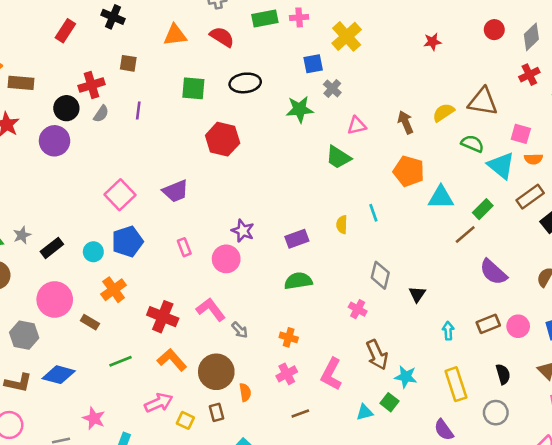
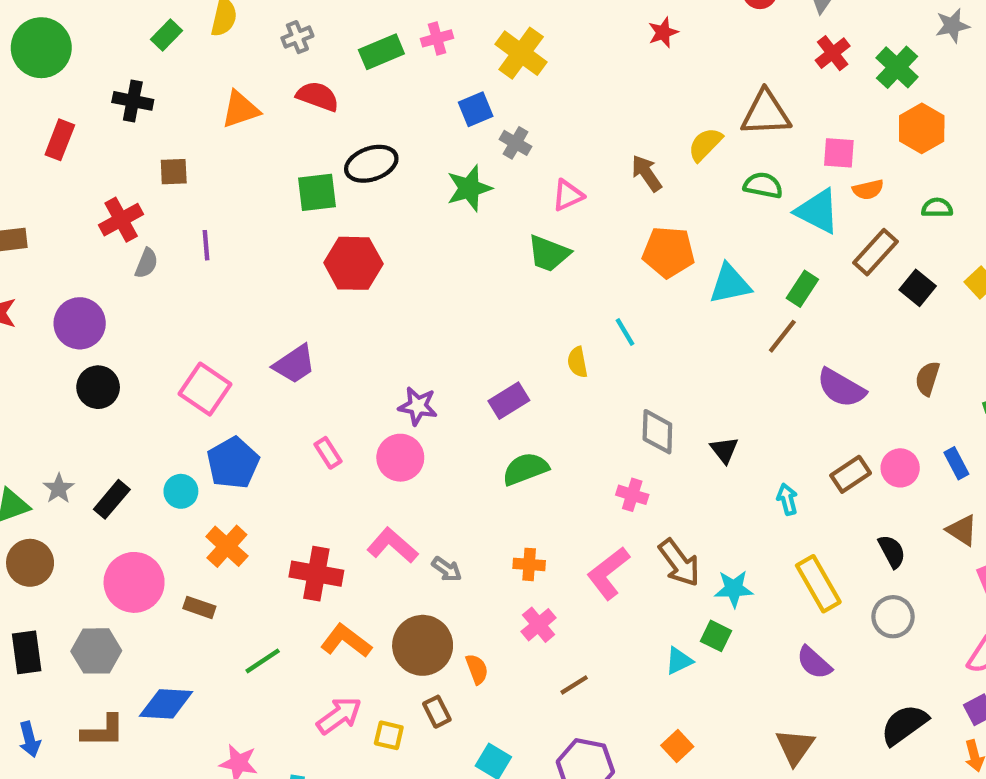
green square: (193, 88) -> (317, 192), moved
black circle: (66, 108) -> (98, 387), moved
pink L-shape: (331, 374) -> (608, 573), moved, turned 36

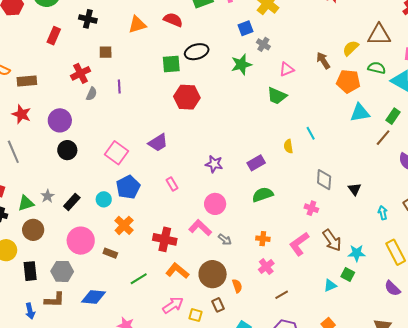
orange pentagon: (668, 252) -> (348, 81), moved
pink circle: (400, 458) -> (215, 204), moved
brown L-shape: (103, 731) -> (55, 300), moved

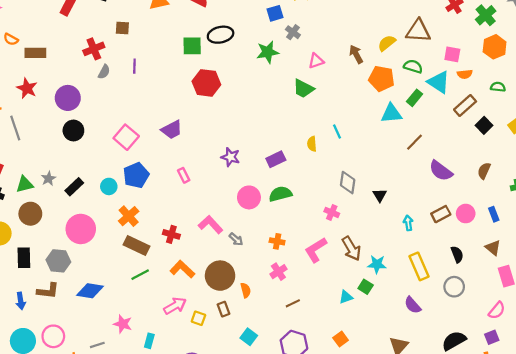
green rectangle: (393, 116) -> (414, 98), moved
pink circle: (215, 204) -> (249, 197), moved
red cross: (165, 239) -> (171, 234), size x0.7
brown rectangle: (110, 253) -> (137, 245), moved, size x1.6

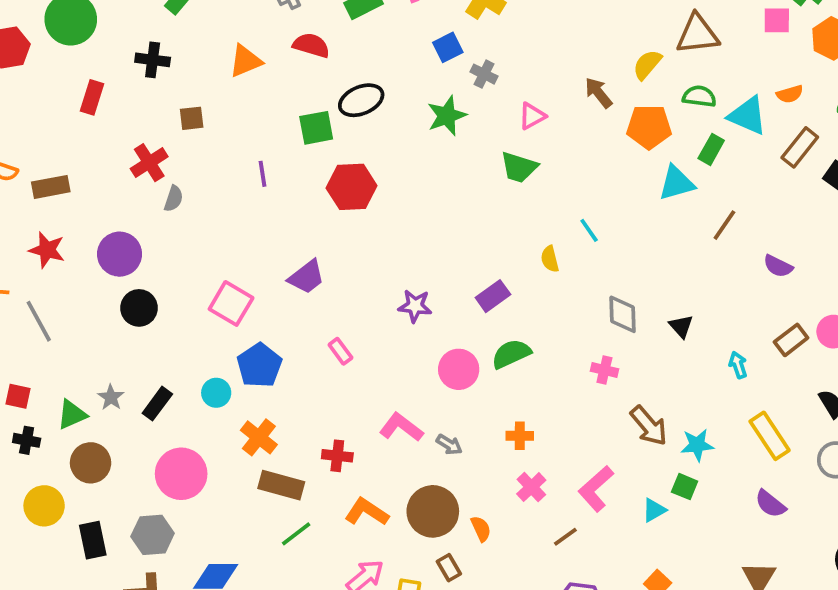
pink square: (452, 54) -> (777, 20), moved
purple line: (134, 66) -> (263, 174), moved
purple semicircle: (441, 171) -> (778, 266), size x0.7
pink L-shape: (316, 250) -> (596, 489), moved

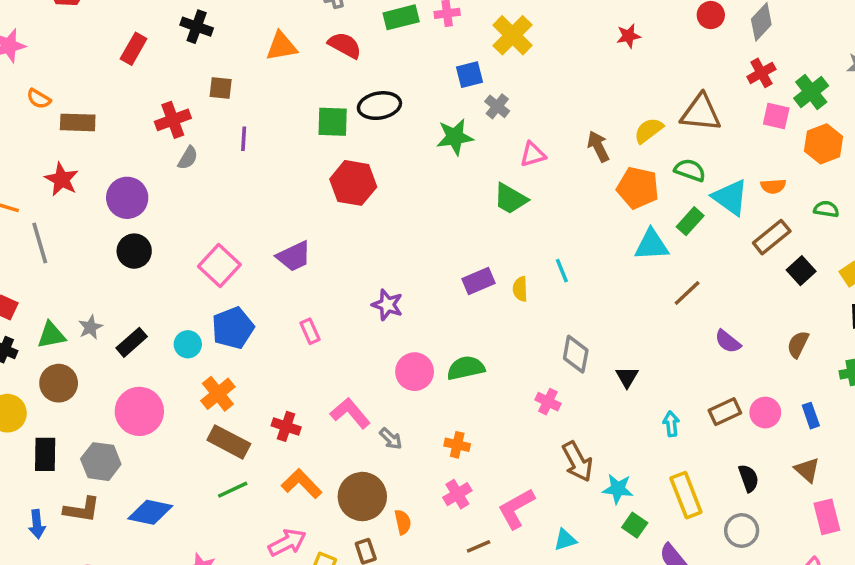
purple line: (263, 174) -> (244, 139), moved
purple rectangle: (493, 296) -> (479, 281), moved
green square: (685, 487) -> (635, 525), moved

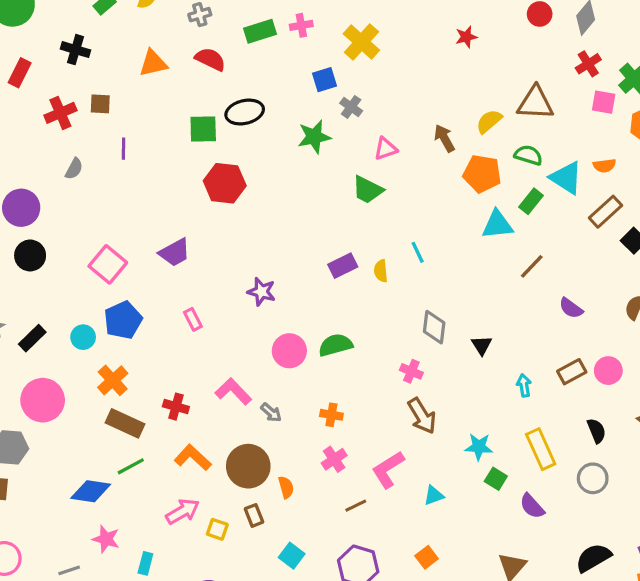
red cross: (173, 120) -> (60, 113), moved
brown arrow: (577, 462) -> (422, 416), moved
blue diamond: (150, 512) -> (91, 491), moved

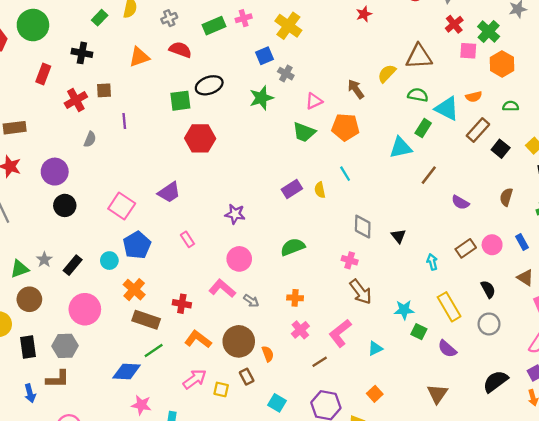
orange pentagon: (482, 174) -> (345, 127), moved
pink circle: (289, 351) -> (239, 259), moved

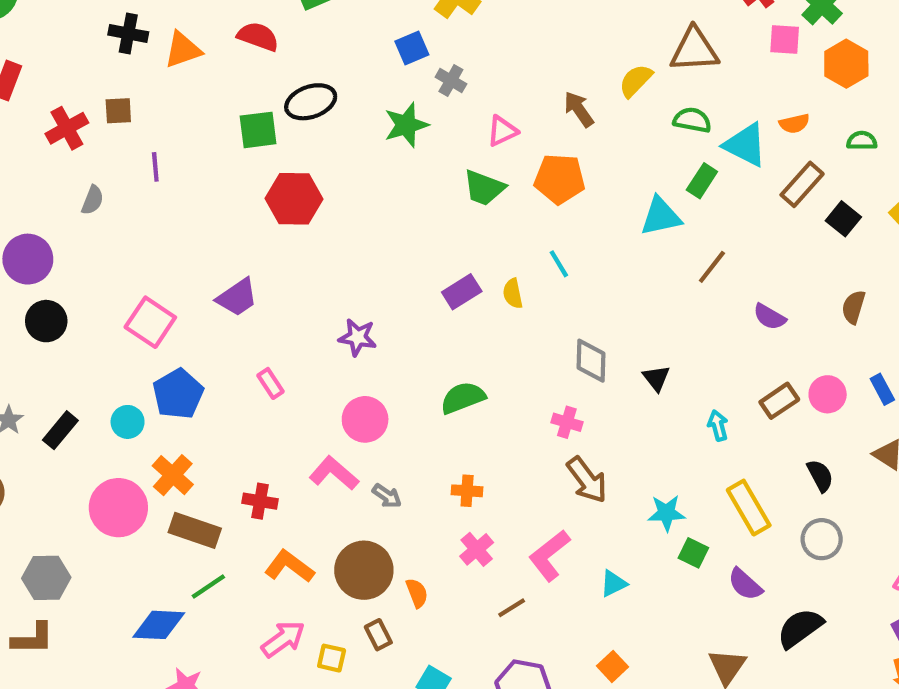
black cross: (82, 53) -> (128, 33), moved
pink circle: (85, 309) -> (118, 508), moved
black semicircle: (495, 381) -> (800, 628), moved

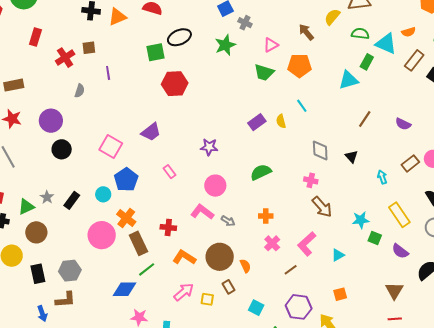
brown line: (712, 267) -> (365, 119), moved
brown rectangle: (195, 530) -> (138, 243), turned 50
orange square: (612, 666) -> (340, 294), turned 32

